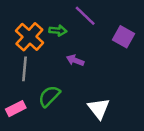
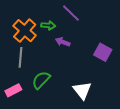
purple square: (123, 37) -> (103, 52), moved
purple arrow: (75, 60) -> (63, 42), moved

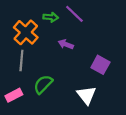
green arrow: (48, 25) -> (51, 17), moved
purple square: (103, 52) -> (100, 65), moved

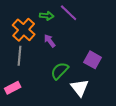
purple arrow: (66, 44) -> (50, 41), moved, turned 32
green semicircle: (43, 84) -> (60, 71), moved

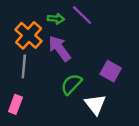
purple arrow: (50, 41) -> (59, 48), size x1.6
pink rectangle: (13, 88) -> (15, 104), turned -42

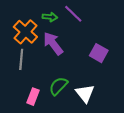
purple square: (111, 71) -> (99, 53), moved
green semicircle: (71, 84) -> (58, 86), moved
pink rectangle: (15, 104) -> (33, 97), moved

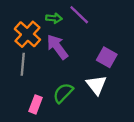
white triangle: (85, 93) -> (96, 85), moved

